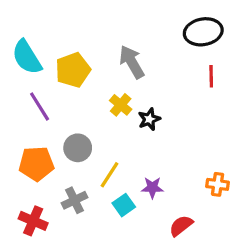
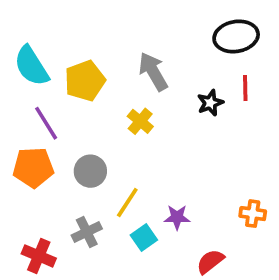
black star: (149, 119) -> (210, 103), moved
orange pentagon: (36, 164) -> (33, 167), moved

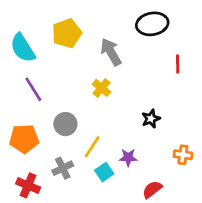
black ellipse: (236, 36) -> (152, 24), moved
yellow pentagon: (85, 81) -> (67, 33), moved
black star: (210, 103) -> (151, 119), moved
orange pentagon: (33, 167) -> (24, 139), moved

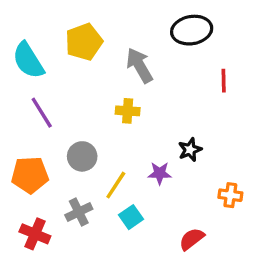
yellow cross: (101, 88) -> (128, 111), turned -36
purple star: (128, 157) -> (160, 173), moved

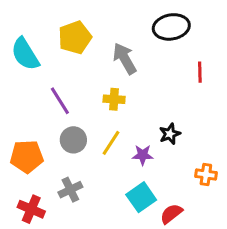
purple line: (42, 113) -> (60, 101), moved
yellow line: (116, 185) -> (111, 143), moved
cyan square: (131, 217) -> (141, 197), moved, size x1.4

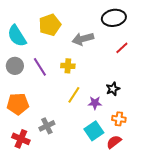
gray arrow: (125, 59) -> (83, 39), turned -75
red line: (200, 72) -> (122, 48), moved, turned 48
yellow cross: (114, 99) -> (68, 66), moved
gray circle: (73, 140) -> (15, 66), moved
orange cross: (206, 175) -> (119, 119), moved

